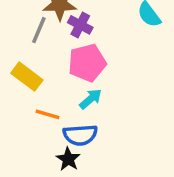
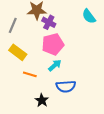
gray line: (39, 30) -> (13, 25), moved
blue semicircle: (80, 135) -> (66, 86), moved

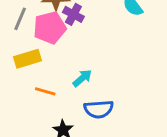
pink pentagon: (53, 44) -> (50, 28), moved
yellow rectangle: (18, 52) -> (27, 59), turned -54

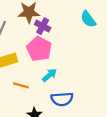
pink pentagon: (50, 28) -> (39, 49), moved, turned -30

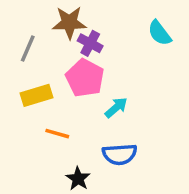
cyan arrow: (49, 75) -> (116, 108), moved

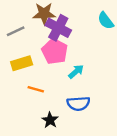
purple cross: (90, 43) -> (58, 28), size x1.5
gray line: (28, 49) -> (16, 31), turned 42

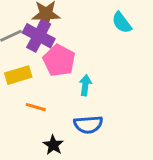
purple cross: (58, 28) -> (39, 36), moved
cyan arrow: (76, 72) -> (85, 85), turned -42

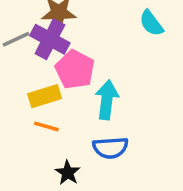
yellow rectangle: (18, 75) -> (45, 96), moved
cyan arrow: (85, 85) -> (107, 100), size x1.5

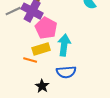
yellow rectangle: (45, 96) -> (41, 49), moved

